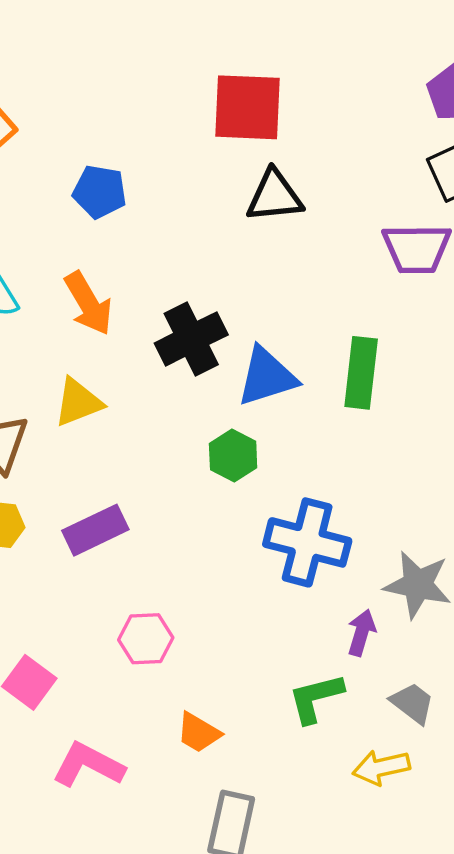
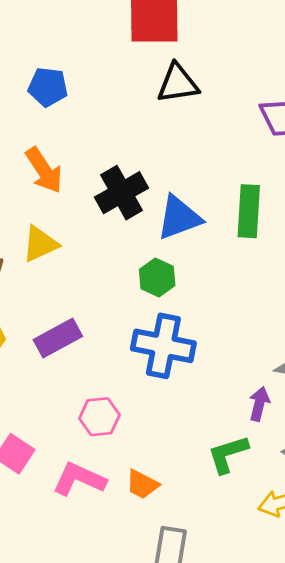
blue cross: (307, 542) -> (163, 346), moved
pink L-shape: (88, 765) -> (79, 479), moved

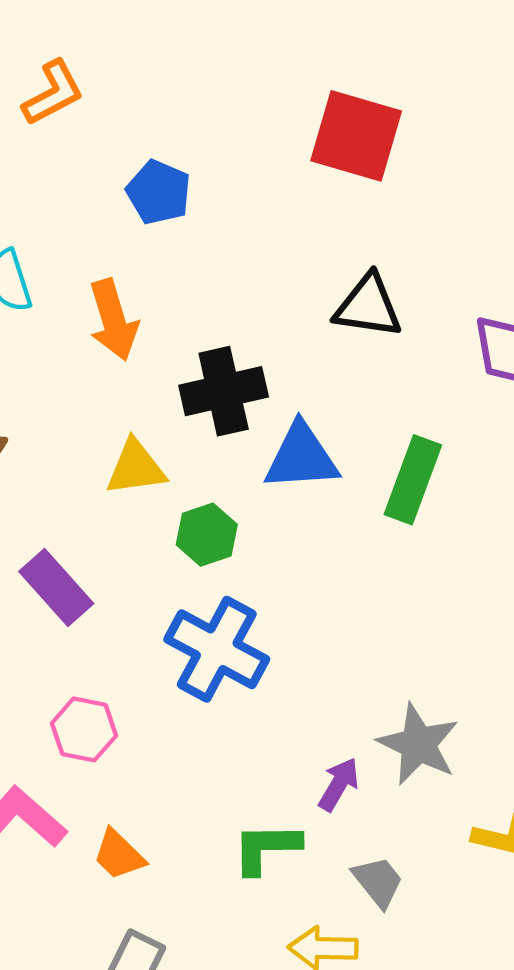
black triangle: (178, 83) -> (368, 306), moved
yellow triangle: (40, 244) -> (136, 468), moved
green hexagon: (157, 277) -> (207, 535), moved
purple rectangle: (58, 338) -> (56, 588), turned 60

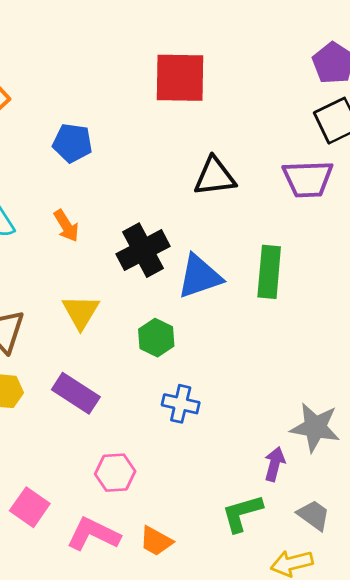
orange arrow: (113, 320) -> (66, 226), size x0.7
yellow triangle: (136, 468) -> (81, 312), moved, turned -36
blue cross: (217, 649) -> (181, 404), size x0.6

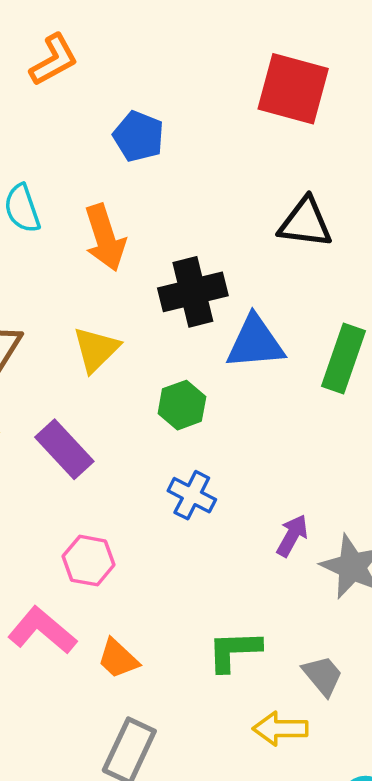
orange arrow: (66, 226) -> (105, 238), size x1.5
purple arrow: (275, 464) -> (292, 536), moved

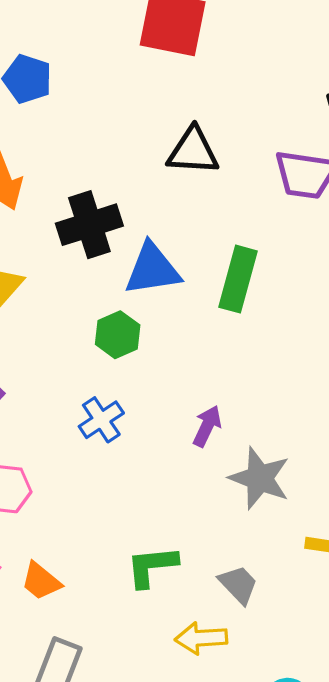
green hexagon: (182, 405) -> (118, 335), moved
blue cross: (192, 495) -> (101, 420), turned 33
purple arrow: (292, 536) -> (207, 426), moved

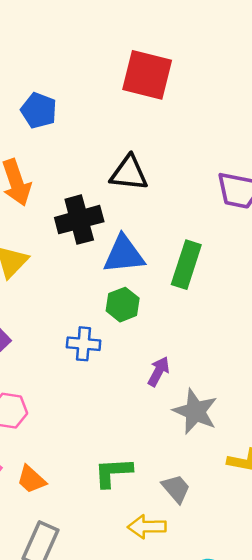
black triangle: (193, 151) -> (129, 173), moved
green hexagon: (118, 335) -> (123, 305), moved
blue cross: (101, 420) -> (84, 344), moved, turned 36

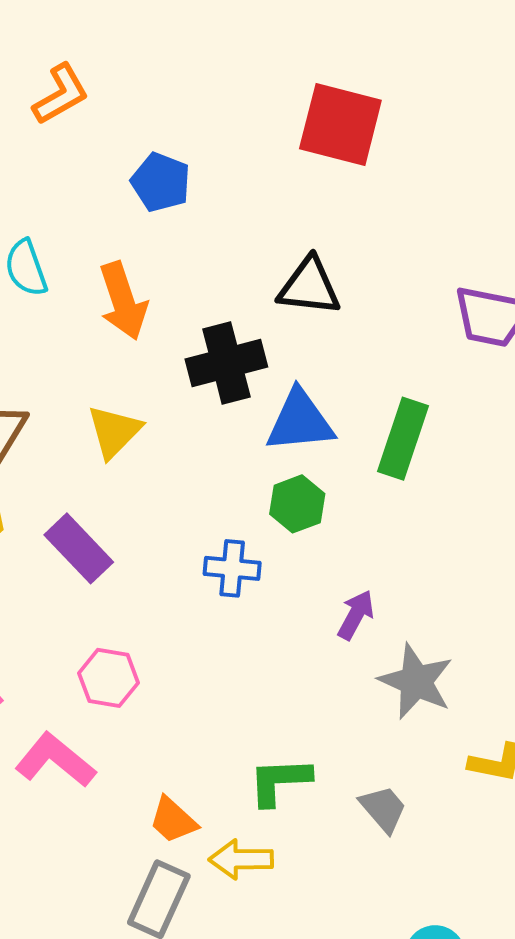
orange trapezoid: (31, 479) -> (173, 820), moved
yellow arrow: (147, 527) -> (241, 859), moved

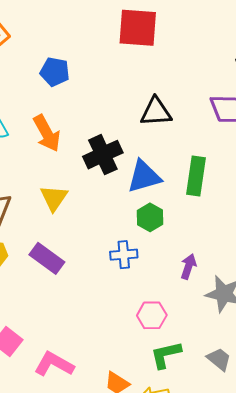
black triangle: (309, 287) -> (156, 112), moved
pink hexagon: (109, 678) -> (152, 315), moved

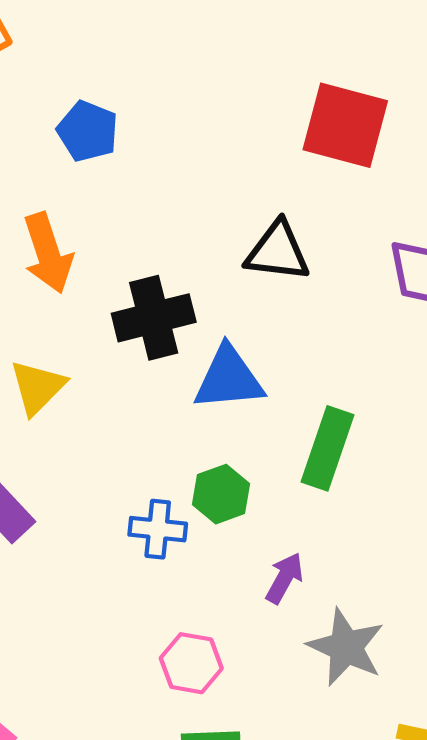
red square: (138, 28) -> (345, 125), moved
green rectangle: (196, 176) -> (328, 448), moved
green hexagon: (150, 217) -> (221, 494), moved

